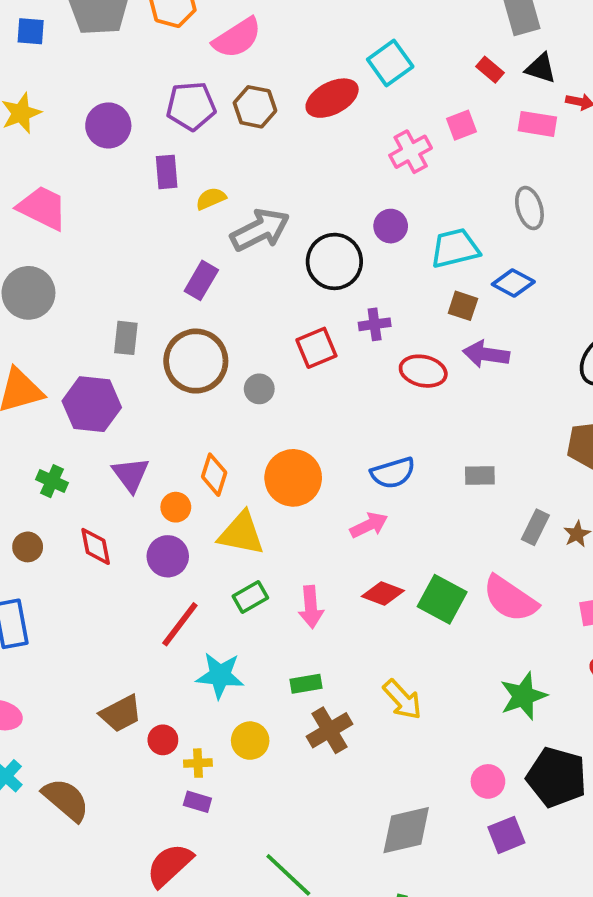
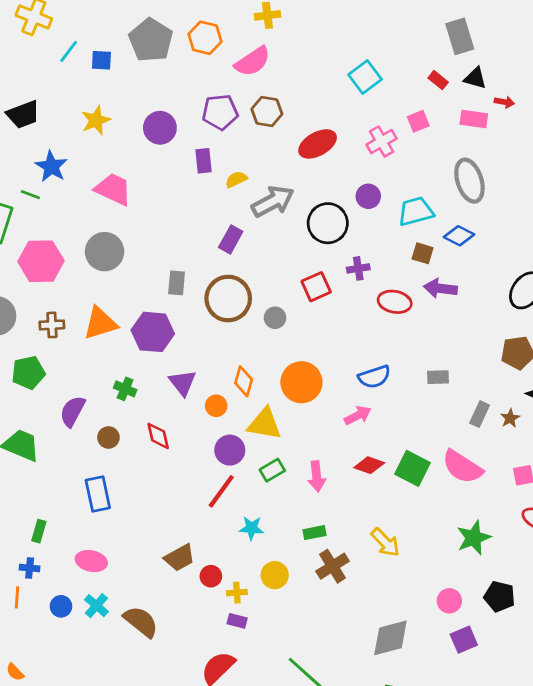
red ellipse: (332, 98) -> (318, 144), moved
gray ellipse: (529, 208) -> (469, 181), size x1.4
purple circle: (168, 556) -> (230, 450), moved
cyan star: (220, 675) -> (251, 528), size x0.7
black pentagon: (557, 777) -> (499, 596), size x0.7

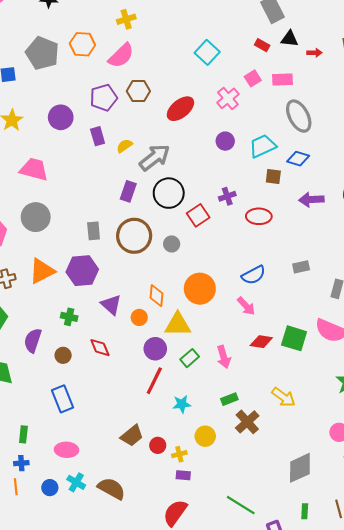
pink rectangle: (474, 119) -> (282, 79), moved
black circle: (328, 223) -> (169, 193), moved
purple arrow: (440, 288) -> (311, 200), moved
pink arrow: (358, 415) -> (246, 306), turned 84

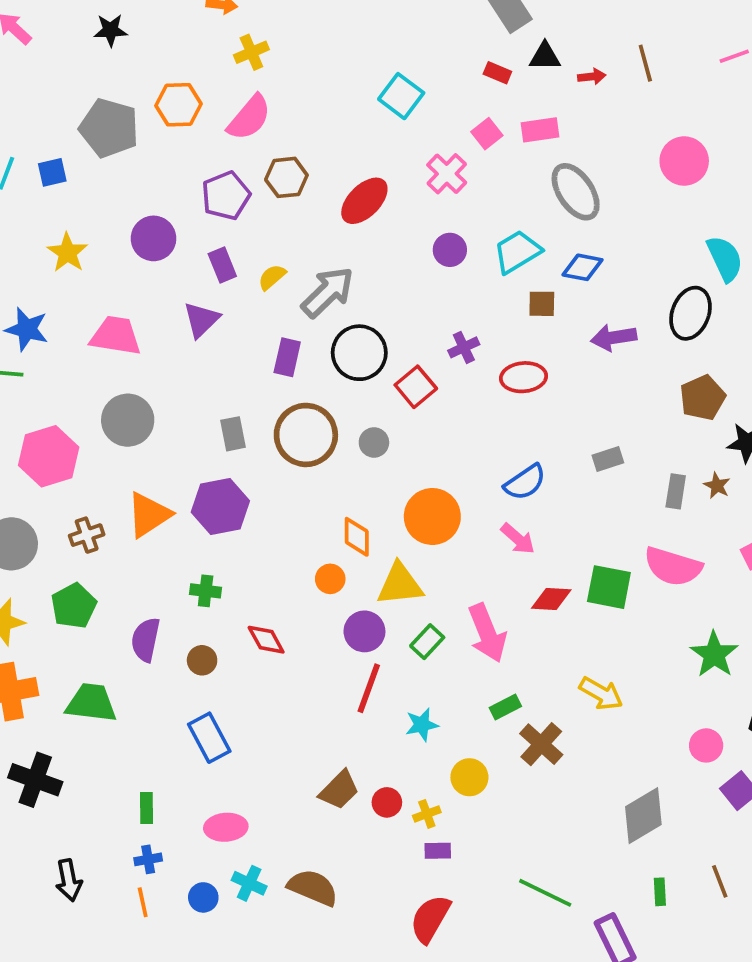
purple triangle: (111, 305) -> (201, 320), moved, turned 40
pink arrow: (224, 357) -> (487, 633), size x1.4

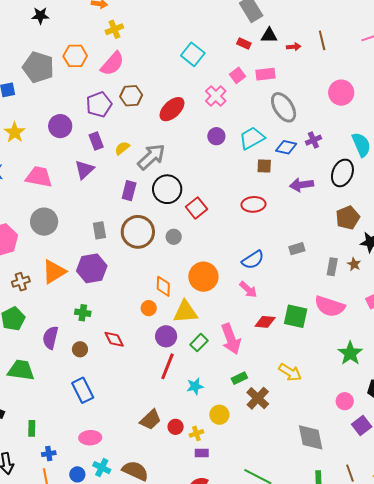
purple cross: (464, 347) -> (313, 140), moved
green rectangle: (147, 808) -> (32, 428), moved
gray diamond: (643, 816) -> (311, 437), turned -72

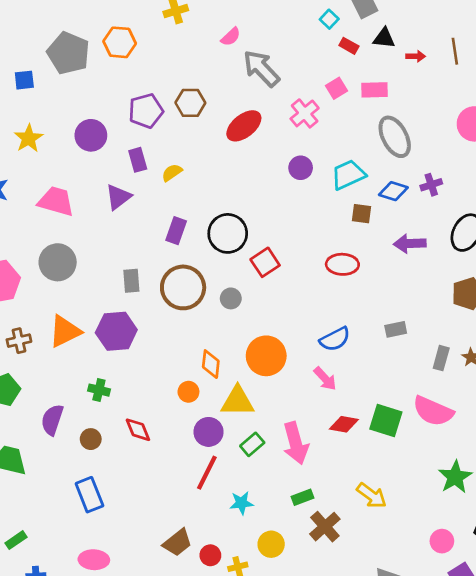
cyan square: (193, 54) -> (329, 19), moved, size x0.6
pink semicircle: (112, 64) -> (231, 37), moved, size x0.6
gray arrow: (151, 157) -> (261, 68), moved, turned -96
green rectangle: (32, 428) -> (16, 540), turned 49

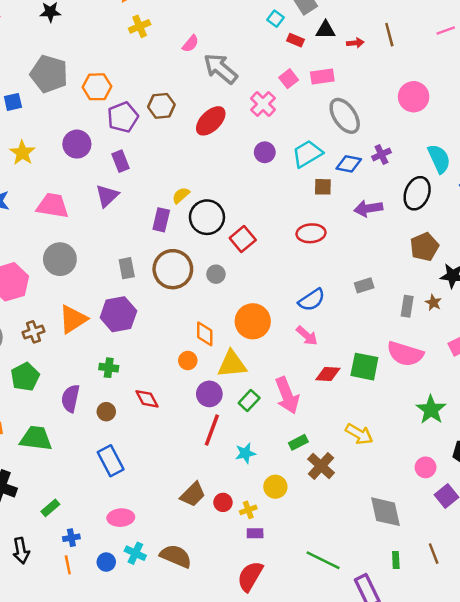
orange hexagon: (120, 42) -> (97, 87), moved
yellow semicircle: (172, 173) -> (181, 195), moved

